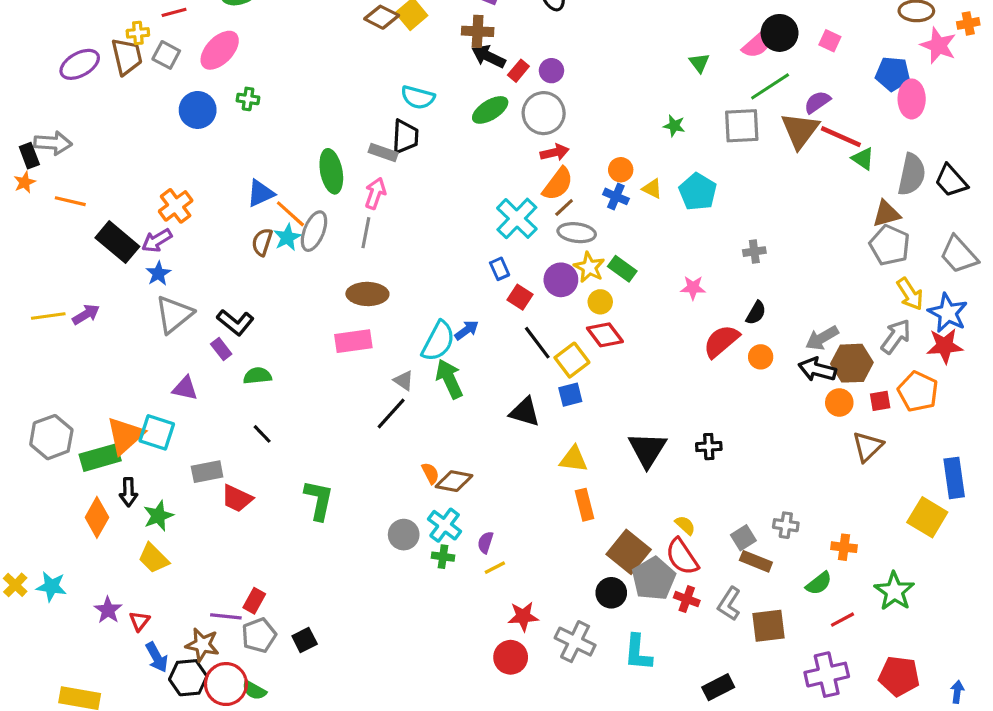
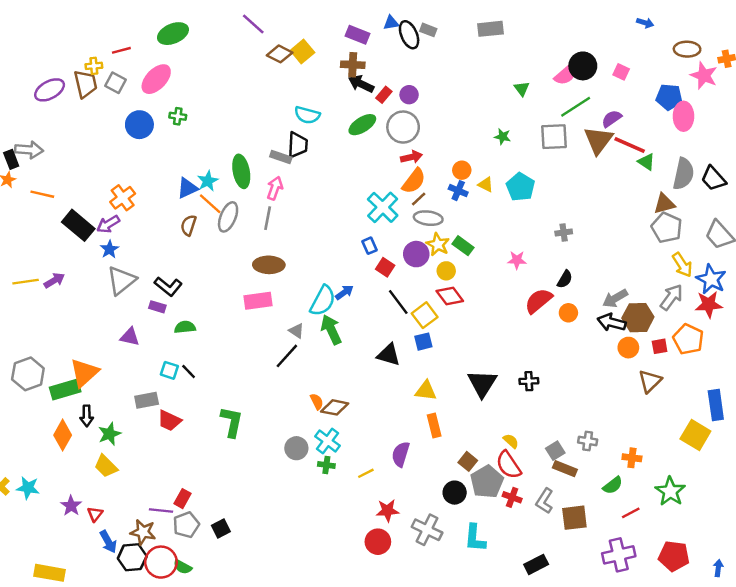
cyan star: (287, 237) -> (208, 181), moved
purple rectangle: (221, 349) -> (157, 307), turned -35
cyan square: (157, 432) -> (169, 370), moved, size x0.7
purple semicircle: (485, 542) -> (401, 454), moved, size x1.5
brown square: (629, 552) -> (468, 461), size x0.6

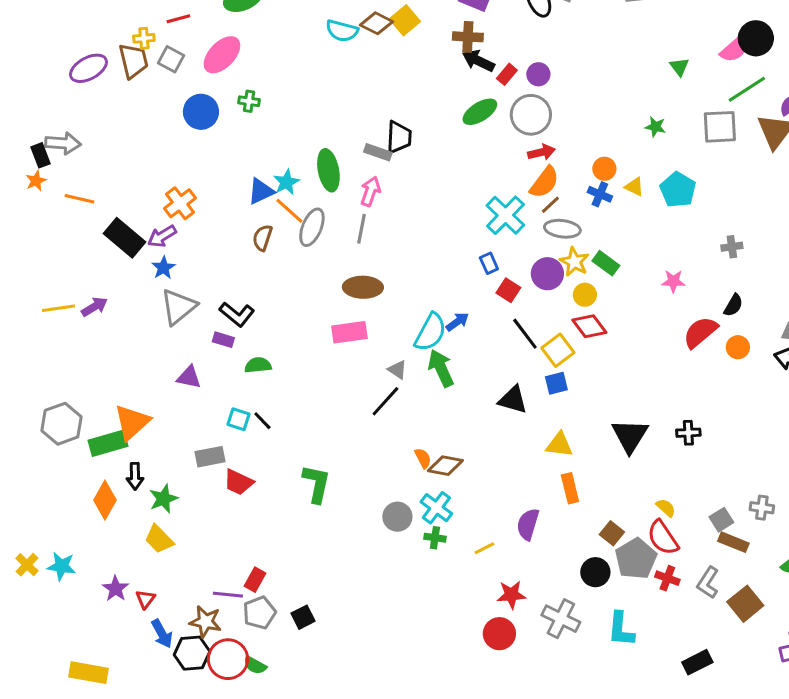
cyan semicircle: (307, 115) -> (342, 31), moved
brown square: (574, 518) -> (745, 604), turned -32

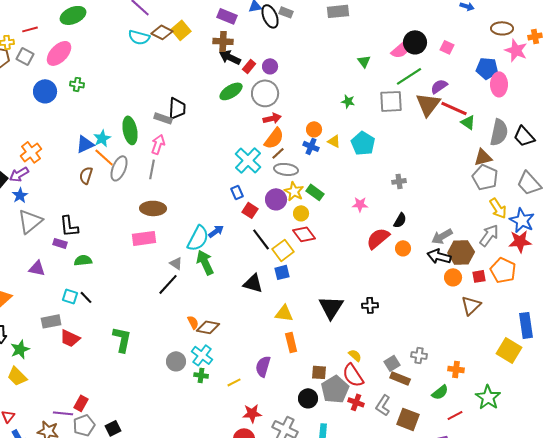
black L-shape: (237, 314) -> (69, 226), turned 45
brown square: (612, 533) -> (319, 372), turned -35
brown square: (745, 604) -> (408, 419), turned -30

